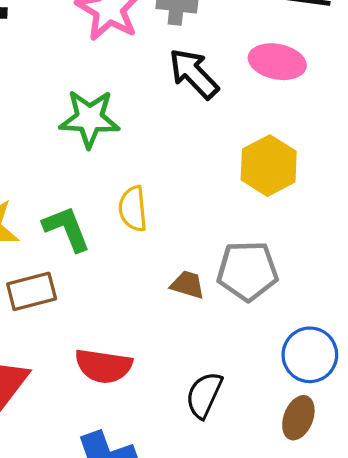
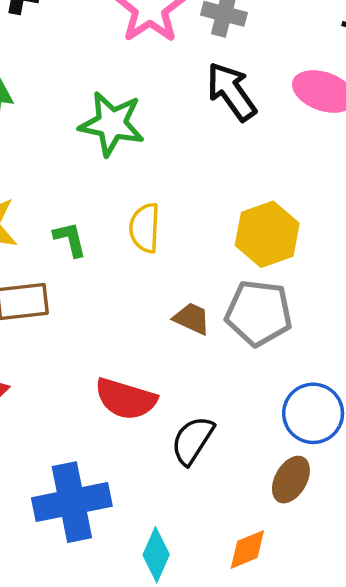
yellow hexagon: (269, 166) -> (267, 234), moved
green L-shape: (67, 229) -> (70, 239), size x0.7
red semicircle: (103, 366) -> (126, 399), moved

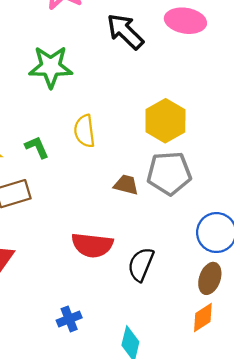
blue cross: (72, 502) -> (69, 319), size x0.5
orange diamond: (247, 549) -> (203, 318), moved

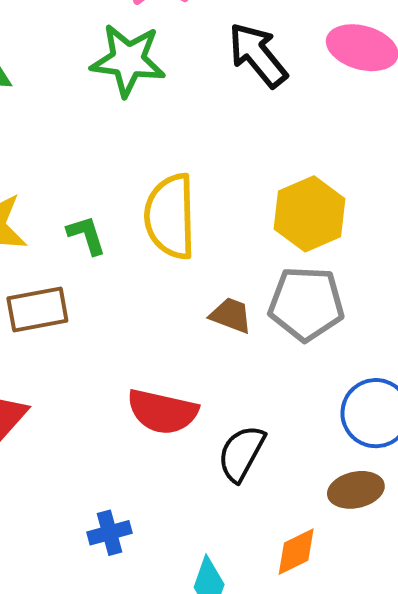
green star: (51, 67) -> (128, 60), moved
yellow semicircle: (84, 131) -> (170, 216), size x1.5
brown ellipse: (210, 278) -> (356, 490), turned 52
orange diamond: (203, 318) -> (296, 552), moved

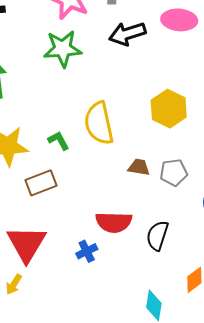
black arrow: (258, 55) -> (127, 34), turned -57
gray pentagon: (306, 304) -> (174, 172), moved, size x0.7
blue cross: (110, 533) -> (87, 251), moved

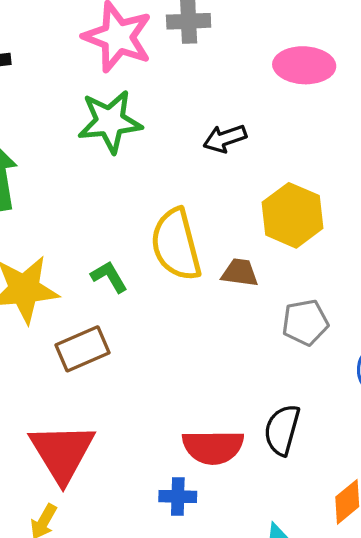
black arrow: (127, 34) -> (225, 138), moved, size x0.7
brown trapezoid: (139, 167) -> (240, 273), moved
red semicircle: (114, 222) -> (213, 447), moved
blue cross: (87, 251) -> (178, 497), moved, turned 30

